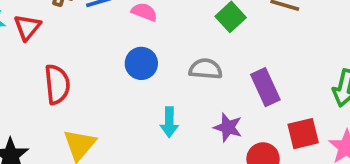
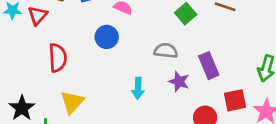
blue circle: (141, 63) -> (107, 37), moved
purple star: (228, 127) -> (179, 82), moved

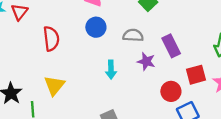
blue circle: (107, 37) -> (96, 27), moved
red semicircle: (58, 58) -> (51, 39), moved

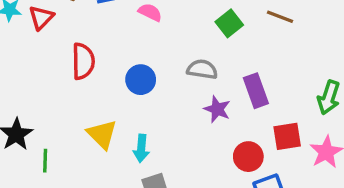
blue circle: (96, 27) -> (141, 80), moved
cyan arrow: (111, 70) -> (141, 148), moved
yellow triangle: (54, 85) -> (102, 134), moved, turned -30

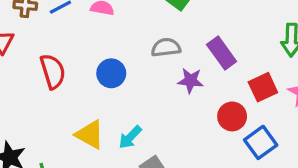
cyan arrow: (141, 148) -> (130, 137), turned 55

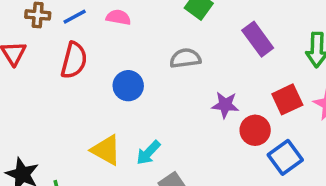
purple rectangle: (222, 53) -> (258, 39), moved
red semicircle: (53, 71) -> (74, 60), moved, turned 32
purple star: (190, 81) -> (225, 105), moved

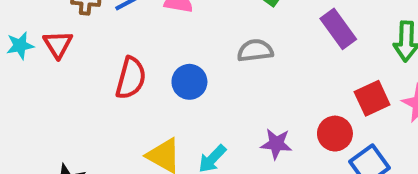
red semicircle: (74, 60) -> (131, 78), moved
purple star: (225, 105) -> (276, 144), moved

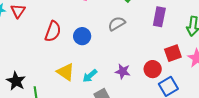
purple rectangle: (338, 29) -> (159, 17), turned 42
gray semicircle: (255, 51) -> (117, 24), turned -30

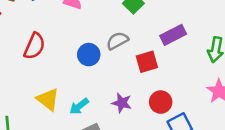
purple rectangle: (159, 17) -> (173, 35), turned 48
blue circle: (82, 36) -> (89, 55), moved
red square: (173, 53) -> (147, 62), moved

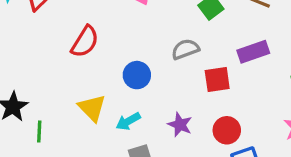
blue circle: (89, 55) -> (137, 75), moved

